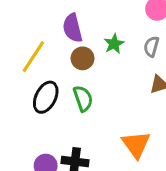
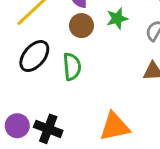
orange triangle: (136, 144) -> (115, 127), turned 40

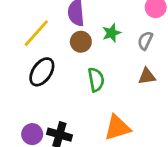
green semicircle: (72, 67) -> (96, 80), moved

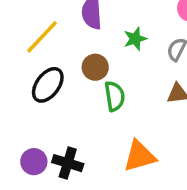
brown circle: (81, 42) -> (95, 67), moved

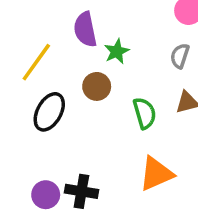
green star: (135, 39) -> (117, 51), moved
green semicircle: (115, 96) -> (145, 113), moved

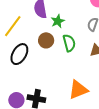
green semicircle: (145, 113) -> (69, 43), moved

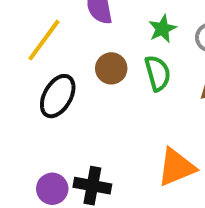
green star: (58, 21) -> (162, 29), moved

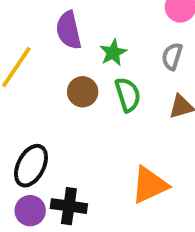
green star: (162, 29) -> (113, 53), moved
black ellipse: (58, 96) -> (31, 166), moved

